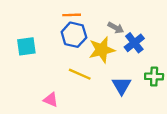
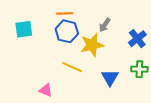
gray arrow: (116, 28) -> (105, 25), turned 96
blue cross: (134, 43) -> (137, 39), moved
cyan square: (26, 46) -> (24, 29), moved

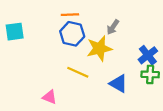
cyan square: (24, 29) -> (15, 32), moved
blue cross: (137, 39) -> (148, 55), moved
blue triangle: (110, 78) -> (119, 84), turned -30

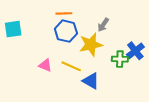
green cross: (150, 74) -> (120, 59), moved
blue triangle: (119, 84) -> (91, 81), moved
pink triangle: (50, 97) -> (45, 65), moved

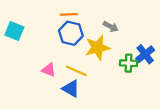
gray arrow: (103, 25) -> (111, 27), turned -96
cyan square: (13, 29) -> (14, 31), turned 30
blue triangle: (91, 81) -> (71, 89), moved

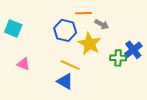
orange line: (69, 14) -> (83, 13), moved
yellow star: (97, 48) -> (90, 44), turned -30
pink triangle: (49, 70) -> (23, 64), moved

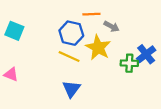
pink triangle: (23, 64) -> (11, 74), moved
yellow line: (70, 65) -> (69, 56), moved
blue triangle: (65, 81) -> (71, 89), turned 36

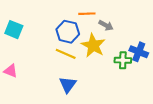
blue cross: (146, 54) -> (139, 52), turned -30

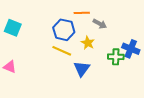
yellow star: (93, 45) -> (88, 43), size x0.6
blue triangle: (68, 85) -> (82, 69), moved

